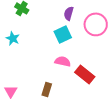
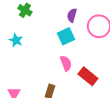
pink semicircle: (63, 61) -> (66, 63), turned 56

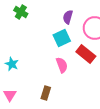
cyan star: (16, 40) -> (12, 64), moved
red rectangle: (88, 76) -> (86, 54), moved

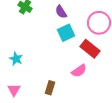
purple semicircle: (68, 17) -> (61, 12), moved, turned -48
pink semicircle: (62, 65) -> (79, 71), moved, turned 77

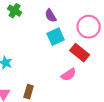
brown rectangle: (50, 88) -> (29, 92), moved

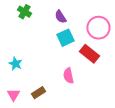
pink semicircle: (69, 75) -> (68, 76), moved, turned 112
brown rectangle: (29, 92) -> (38, 93), turned 40

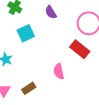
cyan square: (66, 38) -> (26, 33), moved

